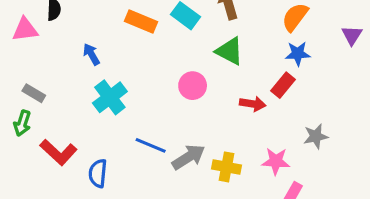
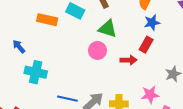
pink circle: (193, 86) -> (97, 50), moved
cyan cross: (110, 97) -> (36, 72), turned -30

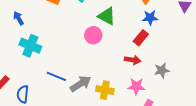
red arrow: (129, 60) -> (133, 60), moved

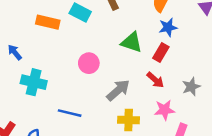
green triangle: (107, 16) -> (132, 42), moved
pink circle: (93, 35) -> (89, 63), moved
red arrow: (133, 60) -> (155, 80), turned 42
gray arrow: (81, 84) -> (118, 90), moved

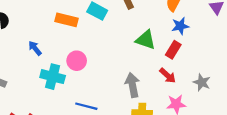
pink circle: (89, 63) -> (77, 61), moved
gray star: (191, 87) -> (202, 82), turned -30
gray arrow: (118, 90) -> (132, 85), turned -60

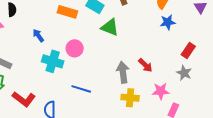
green triangle: (146, 40) -> (110, 27), moved
red rectangle: (173, 50) -> (188, 50), moved
red arrow: (168, 76) -> (145, 65), moved

